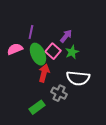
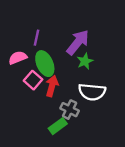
purple arrow: (66, 36) -> (78, 42), size x1.6
pink square: (53, 51) -> (33, 80), moved
green rectangle: (37, 107) -> (58, 126), moved

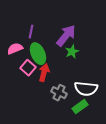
white semicircle: (92, 92) -> (86, 89), moved
green rectangle: (58, 126) -> (80, 107), moved

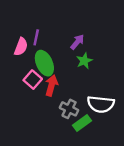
purple arrow: (66, 36) -> (77, 42), size x0.6
pink semicircle: (15, 49) -> (21, 47), moved, turned 133
green rectangle: (80, 107) -> (82, 123), moved

